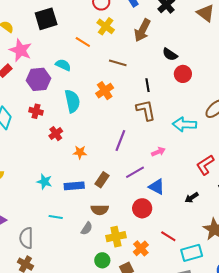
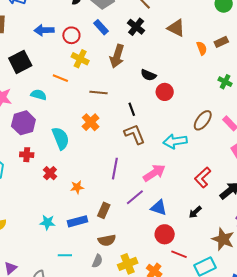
cyan semicircle: (63, 65) -> (39, 95), moved
pink arrow: (158, 152) -> (154, 173), size x1.6
red circle: (142, 208) -> (165, 234), moved

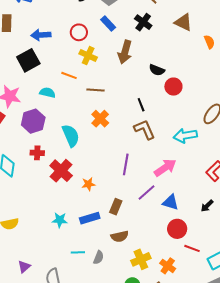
blue arrow: (44, 30) -> (41, 35), moved
brown line: (99, 93) -> (95, 90), moved
red cross: (50, 173) -> (61, 171), size x1.6
gray semicircle: (97, 261) -> (99, 257), moved

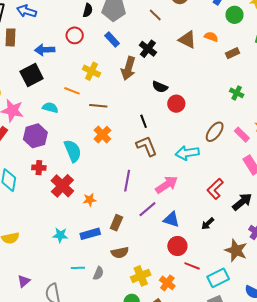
black cross: (143, 22) -> (148, 49), moved
red circle: (79, 32) -> (75, 35), moved
orange semicircle: (209, 42) -> (211, 37), moved, turned -48

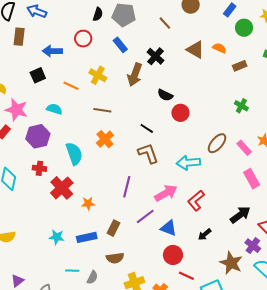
black square: (32, 75) -> (38, 75), size x0.7
orange line: (72, 91) -> (71, 86), moved
black line: (144, 121) -> (147, 128), turned -40
red L-shape: (215, 189) -> (196, 201), moved

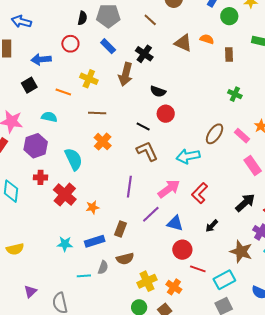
brown rectangle: (240, 66) -> (229, 55), turned -64
red circle: (180, 113) -> (166, 114), moved
gray semicircle: (92, 277) -> (103, 267), moved

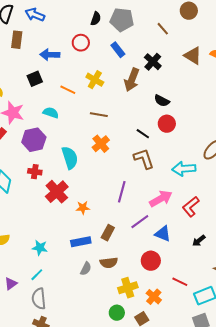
cyan star: (65, 244) -> (40, 248), moved
red circle: (182, 250) -> (151, 261), moved
cyan line: (84, 276) -> (37, 275), moved, turned -48

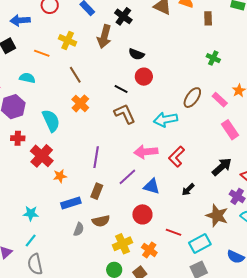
brown line: (99, 115) -> (75, 75), turned 54
purple line: (122, 192) -> (96, 157), moved
pink arrow: (161, 199) -> (146, 152), turned -150
orange star: (83, 208) -> (60, 176), moved

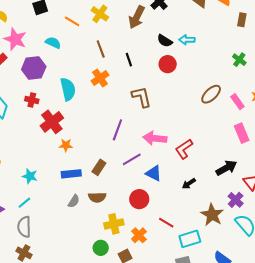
black line: (121, 89) -> (129, 60), moved, turned 32
cyan arrow: (166, 119) -> (187, 40), moved, size x0.7
purple line: (96, 157) -> (117, 130), moved

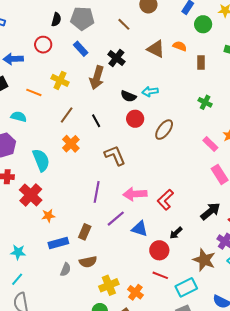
brown line: (101, 49) -> (67, 115), turned 66
brown ellipse: (211, 94) -> (164, 130), moved
red circle: (139, 199) -> (159, 250), moved

